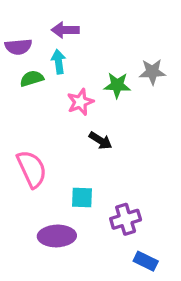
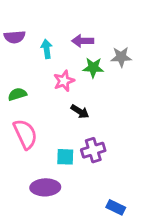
purple arrow: (65, 30) -> (83, 41), moved
green semicircle: (32, 79) -> (17, 94), moved
purple cross: (126, 219) -> (93, 150), moved

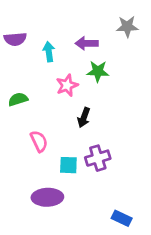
gray star: (121, 57) -> (127, 27), moved
black arrow: (80, 112) -> (84, 118), turned 78
pink semicircle: (25, 134) -> (39, 141), moved, size x0.7

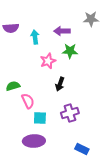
green semicircle: (18, 99) -> (13, 86), moved
cyan square: (68, 165) -> (40, 118), moved
blue rectangle: (122, 218) -> (82, 149), moved

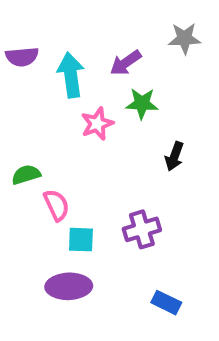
purple arrow: (62, 31) -> (126, 63), turned -35
cyan arrow: (35, 37) -> (71, 75), size x1.5
black arrow: (60, 84) -> (174, 156), moved

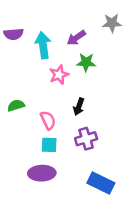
black arrow: (174, 156) -> (79, 107), moved
pink semicircle: (57, 205) -> (48, 120), moved
blue rectangle: (166, 303) -> (101, 183), size x1.5

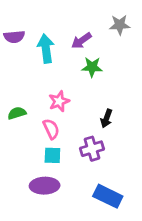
pink star: (59, 75) -> (59, 101), moved
black arrow: (79, 107) -> (106, 118), moved

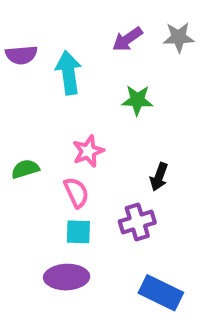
purple arrow: (81, 41) -> (127, 39), moved

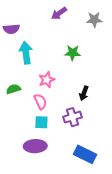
purple arrow: (127, 39) -> (59, 13), moved
cyan arrow: (69, 73) -> (26, 53), moved

